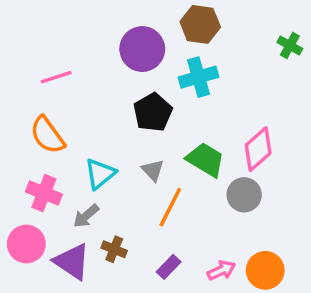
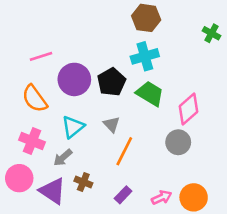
purple circle: (142, 49) -> (74, 79), moved
green trapezoid: (205, 160) -> (150, 94), moved

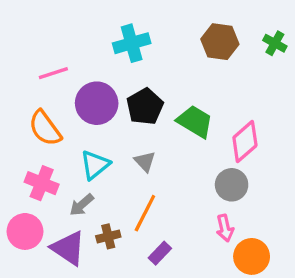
brown hexagon: (146, 18) -> (220, 42), moved
cyan cross: (145, 56) -> (132, 43), moved
orange line: (124, 151) -> (145, 213), moved
brown cross: (83, 182) -> (108, 236), turned -36
pink arrow: (162, 197) -> (225, 228), moved, turned 102

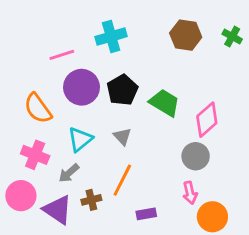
pink line: (53, 73) -> (62, 55), moved
purple rectangle: (160, 253) -> (146, 214), moved, turned 36

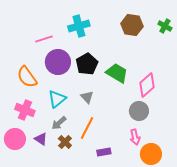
gray arrow: (69, 173) -> (59, 123), moved
brown cross: (91, 200) -> (65, 142), turned -32
purple triangle: (58, 210) -> (41, 139), moved, size x0.6

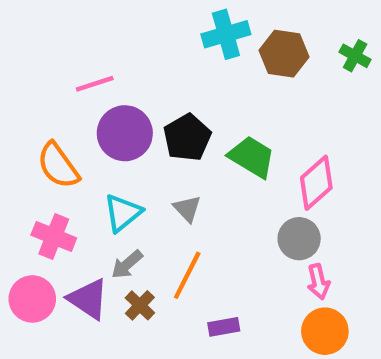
cyan cross: (79, 26) -> (226, 34), moved
pink arrow: (135, 137) -> (318, 282), moved
purple triangle: (41, 139) -> (88, 299), size x1.5

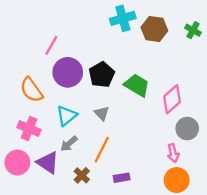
pink line: (95, 84) -> (51, 45), turned -42
gray circle: (299, 239) -> (187, 129), moved
brown cross: (140, 305) -> (82, 175), moved

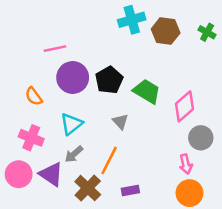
pink line: (51, 45) -> (55, 49), turned 48
orange semicircle: (31, 90) -> (34, 96), size x0.7
gray triangle: (102, 113) -> (120, 121), moved
brown cross: (82, 175) -> (88, 188), size x1.5

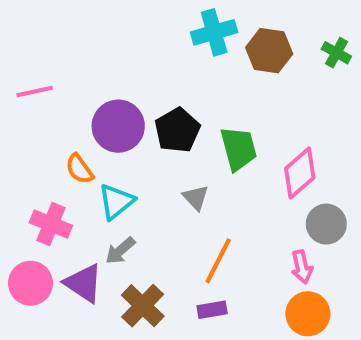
pink line: (55, 49) -> (35, 91), moved
green trapezoid: (147, 91) -> (239, 149), turned 44
orange semicircle: (34, 96) -> (79, 169), moved
orange line: (109, 160) -> (218, 261), moved

